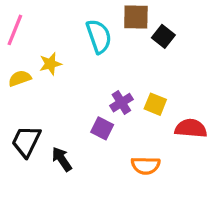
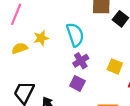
cyan semicircle: (99, 36) -> (75, 35), moved
purple cross: (121, 103) -> (81, 61), moved

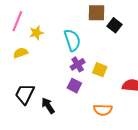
yellow star: (41, 38) -> (36, 33), moved
yellow square: (115, 66) -> (100, 70), moved

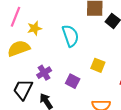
yellow semicircle: (21, 53) -> (19, 48), size x1.5
purple cross: (78, 64) -> (44, 73), moved

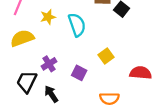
yellow star: (35, 28) -> (48, 17), moved
yellow square: (98, 65) -> (106, 56), turned 32

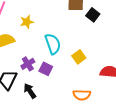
cyan semicircle: (77, 25) -> (53, 44), moved
purple square: (79, 73) -> (46, 69), moved

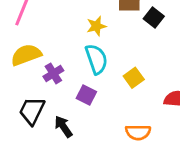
yellow star: (27, 22) -> (96, 26), moved
purple cross: (28, 64) -> (53, 73), moved

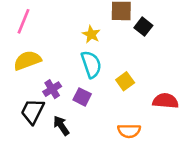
yellow star: (96, 26) -> (91, 34), turned -30
purple cross: (53, 73) -> (52, 89), moved

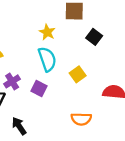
black square: (143, 27) -> (94, 37), moved
black arrow: (61, 126) -> (19, 126), moved

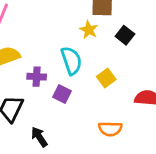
yellow star: (47, 32) -> (89, 30), moved
purple cross: (12, 81) -> (37, 77), moved, turned 35

